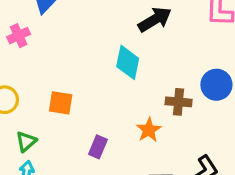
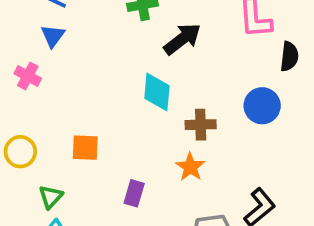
pink cross: (19, 36) -> (28, 76), turned -30
brown cross: (179, 102) -> (201, 125), moved

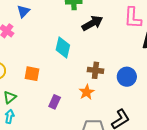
cyan diamond: (157, 92) -> (63, 48), moved
blue circle: (262, 106) -> (127, 77), moved

